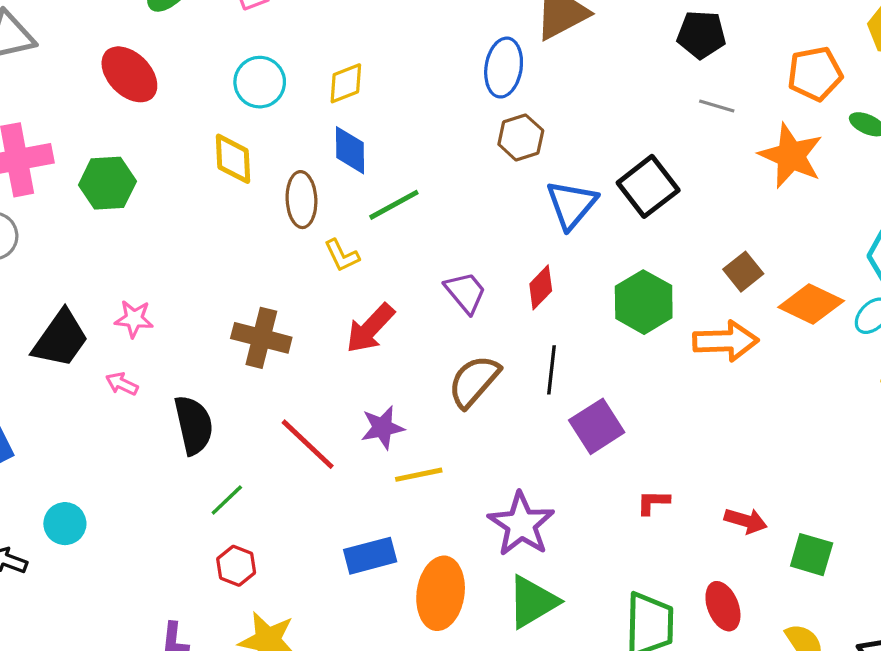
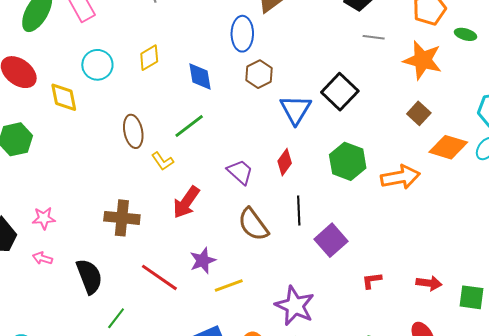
blue diamond: (350, 150) -> (200, 77), moved
yellow diamond: (233, 159) -> (64, 97), moved
brown square: (743, 272) -> (419, 113), moved
brown semicircle: (474, 381) -> (253, 224), turned -69

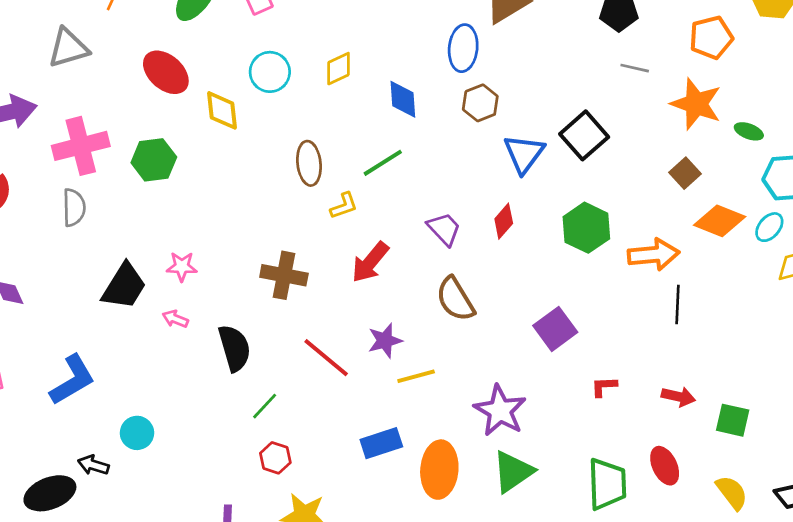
green ellipse: (465, 34) -> (749, 131), moved
yellow L-shape: (163, 161) -> (344, 206), turned -80
black line: (299, 211) -> (677, 304), moved

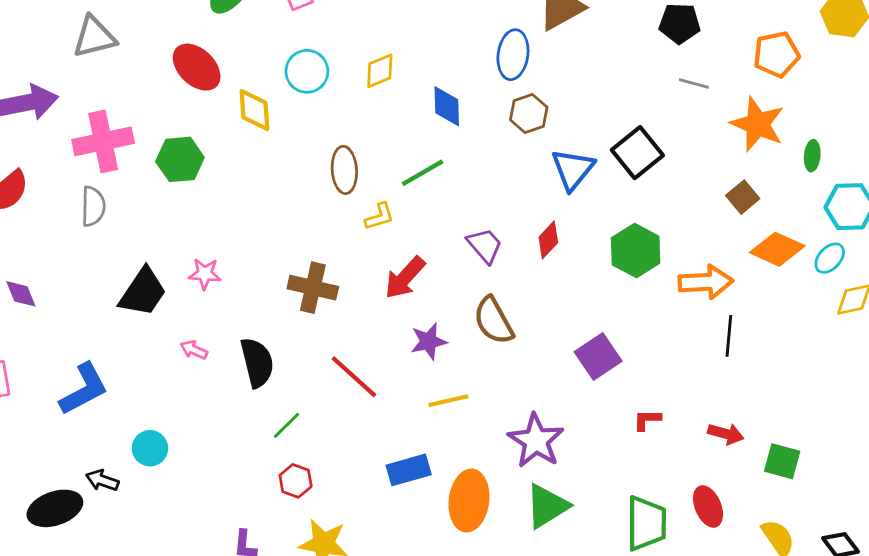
green ellipse: (749, 131) -> (812, 156), turned 72
pink arrow: (175, 319) -> (194, 350), moved
purple star: (385, 341) -> (429, 341), moved

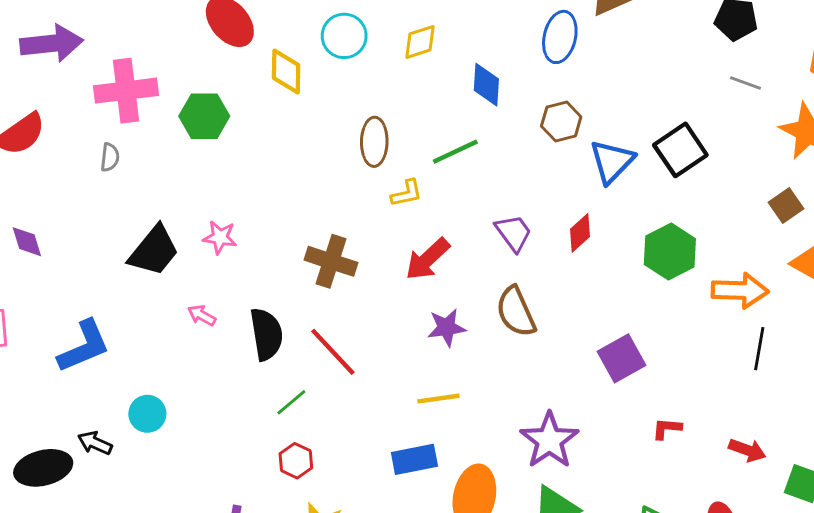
brown hexagon: (529, 114) -> (561, 122), moved
gray semicircle: (93, 206) -> (110, 157), size x0.7
red line: (354, 377) -> (333, 352), moved
yellow line: (448, 401) -> (438, 399), moved

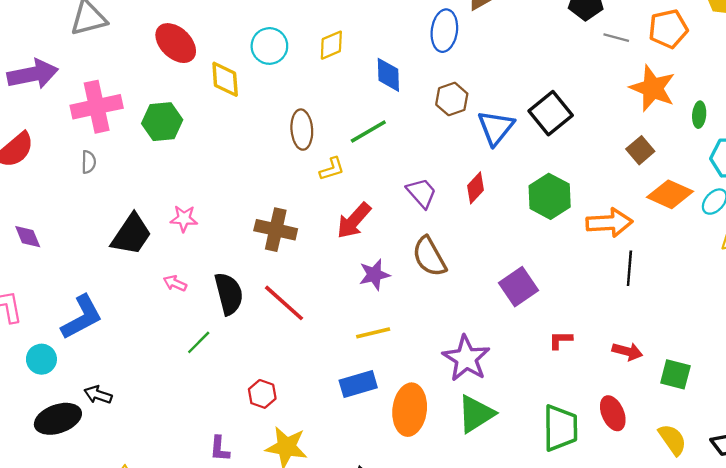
gray line: (745, 83) -> (616, 38), moved
green line: (291, 402) -> (199, 342), moved
cyan circle: (147, 414) -> (41, 359), moved

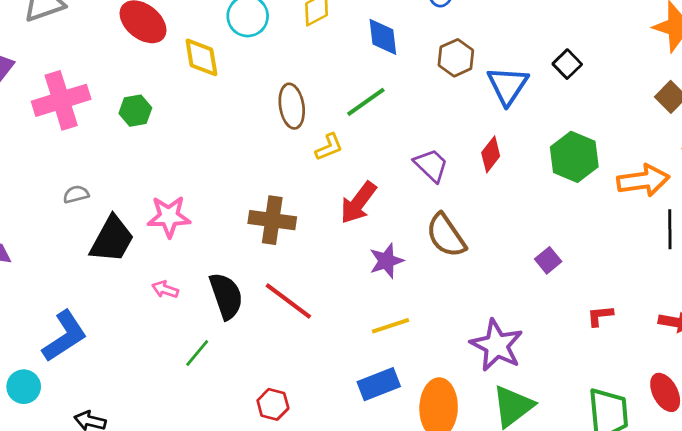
black square: (551, 113) -> (567, 64), size x0.6
green hexagon: (162, 122) -> (135, 111), size x0.7
gray semicircle: (89, 162) -> (76, 194), moved, turned -100
pink star: (184, 219) -> (169, 217), size x1.4
purple square: (518, 287) -> (548, 260), size x0.6

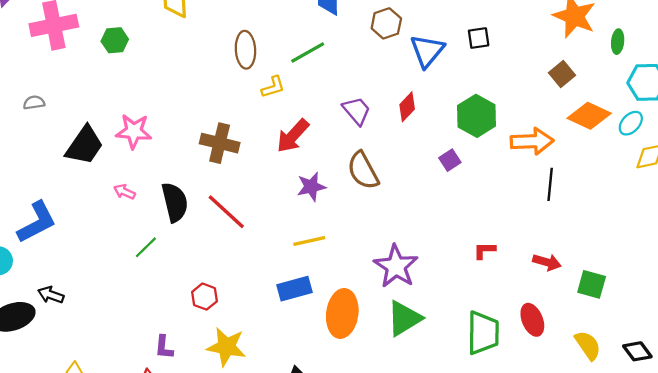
black square: (567, 64) -> (479, 38), turned 30
gray semicircle: (76, 194) -> (34, 103), moved
purple square: (548, 260) -> (450, 160), moved

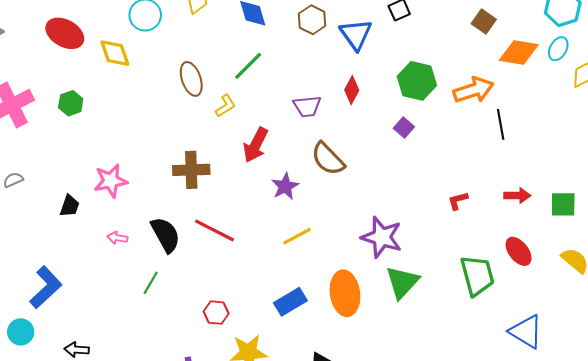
purple trapezoid: (357, 111) -> (307, 106), turned 140
black trapezoid: (84, 145) -> (70, 206), size x0.6
blue rectangle: (295, 289) -> (290, 302), moved

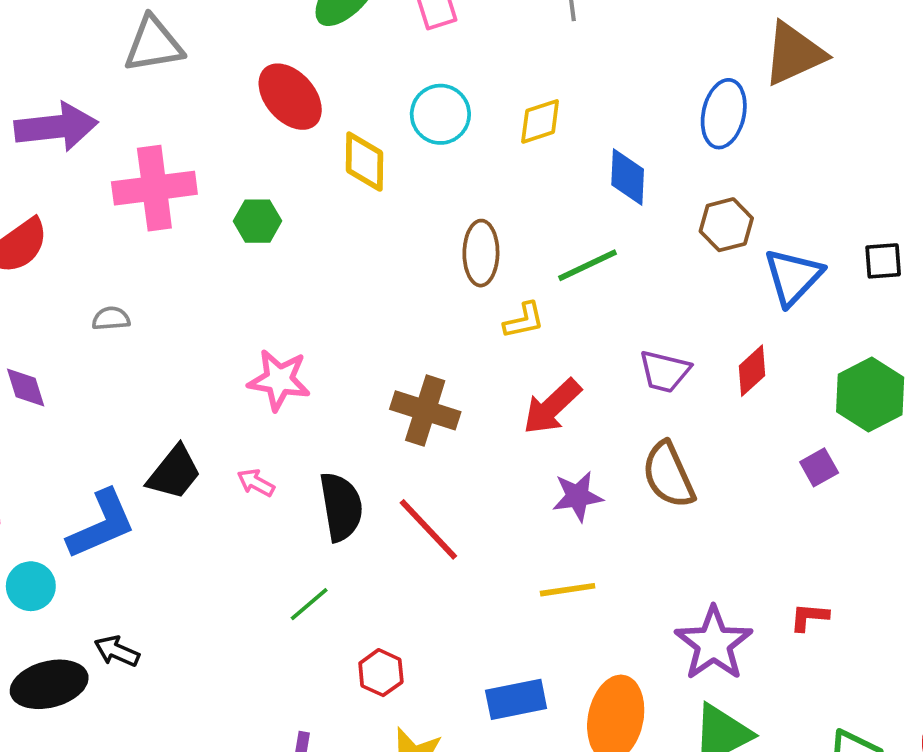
red L-shape: (458, 201) -> (809, 617), moved
black trapezoid: (70, 206) -> (174, 473), moved, size x1.4
green line: (151, 283) -> (309, 604), moved

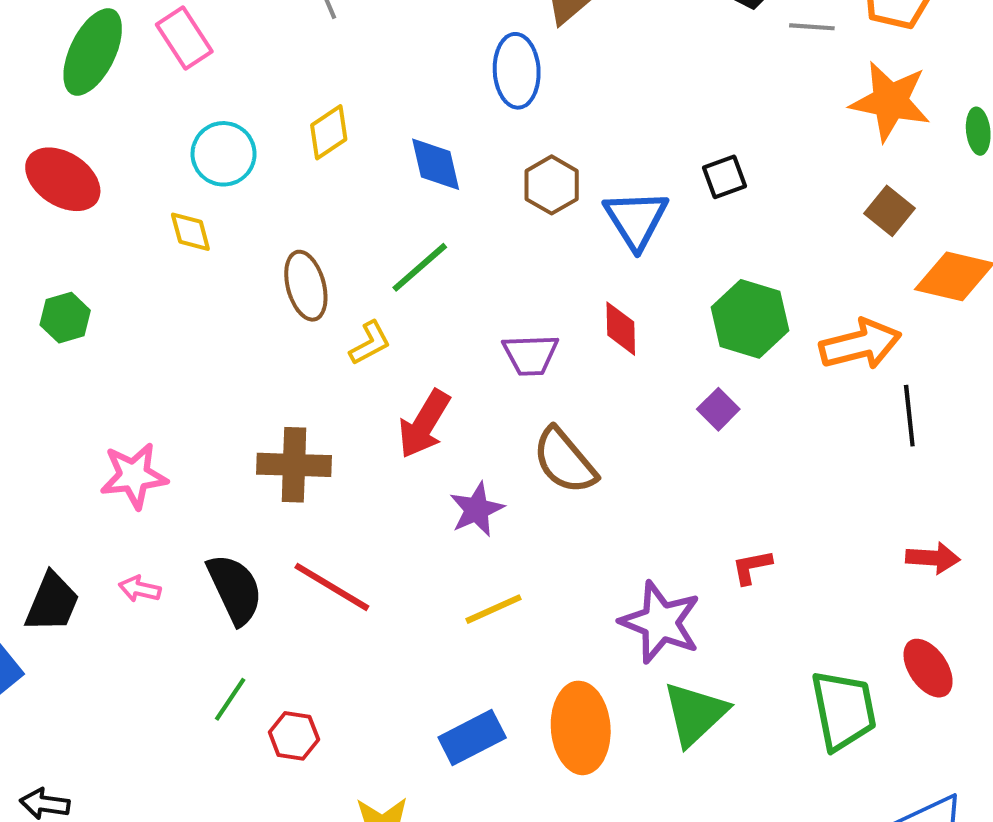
yellow diamond: (365, 162) -> (190, 232), moved, size x0.7
red diamond: (752, 371) -> (621, 329), turned -33
red hexagon: (381, 673) -> (294, 736), moved

